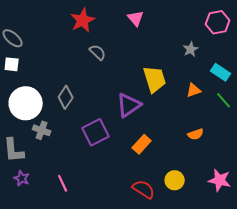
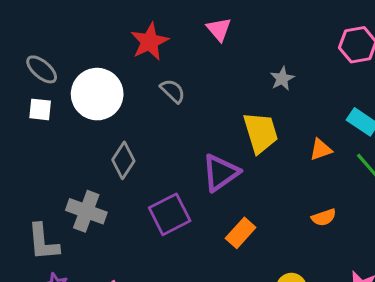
pink triangle: (136, 18) -> (219, 29), moved
gray star: (191, 49) -> (282, 79), moved
white circle: (26, 103) -> (97, 94), moved
gray cross: (42, 130) -> (86, 211), size x1.4

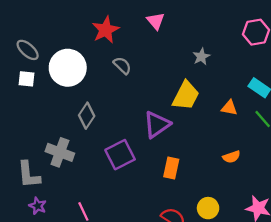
yellow trapezoid: (261, 133) -> (186, 96), turned 44
orange triangle: (321, 150) -> (229, 108), turned 30
orange rectangle: (241, 233) -> (171, 168), turned -30

